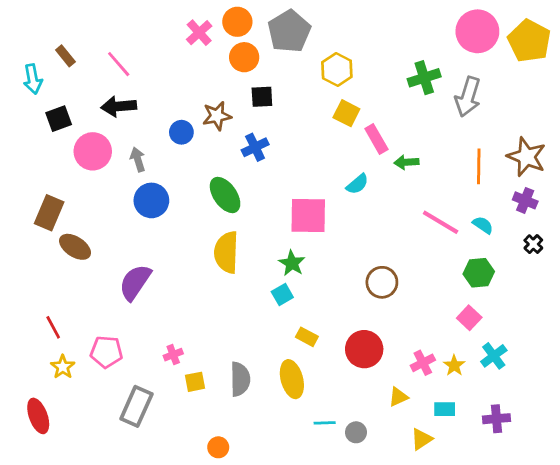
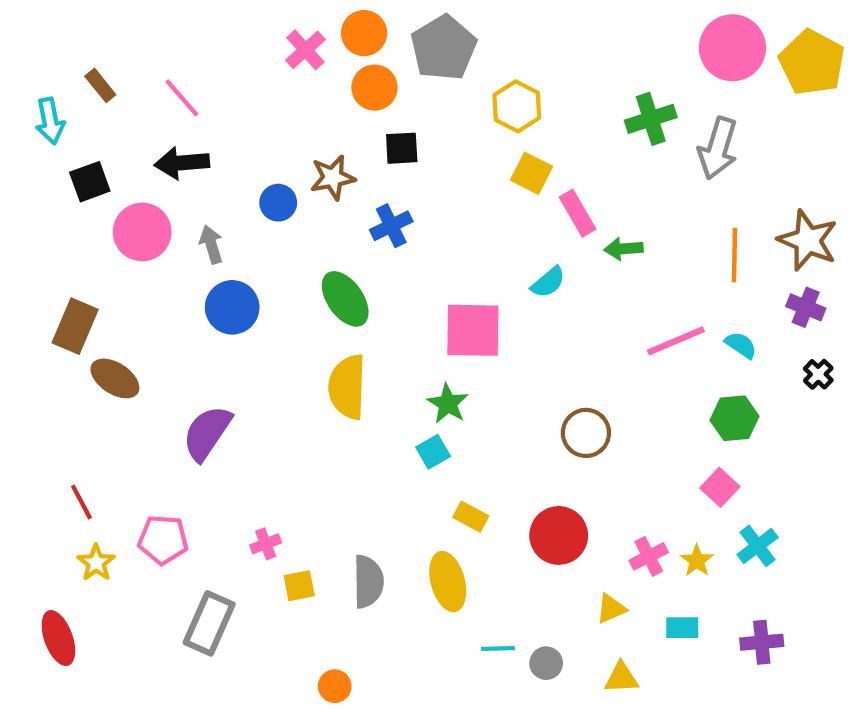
pink line: (441, 222) -> (676, 341), turned -54
yellow triangle: (421, 439) -> (621, 678), moved, turned 30

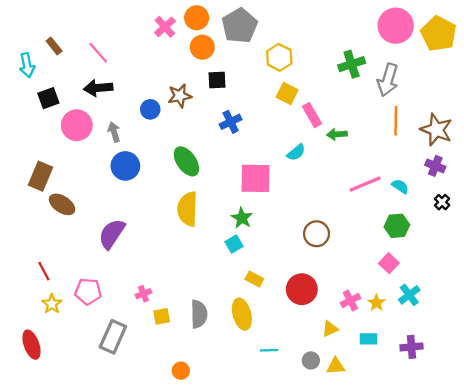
blue cross: (391, 226) -> (231, 122), moved
orange line: (735, 255) -> (396, 121), moved
gray circle: (546, 663) -> (311, 360), moved

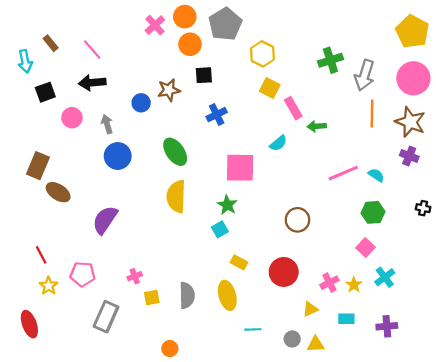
pink circle: (396, 26) -> (413, 78), moved
pink circle: (77, 125) -> (72, 118), size x0.7
black cross: (442, 202) -> (423, 208), moved, turned -32

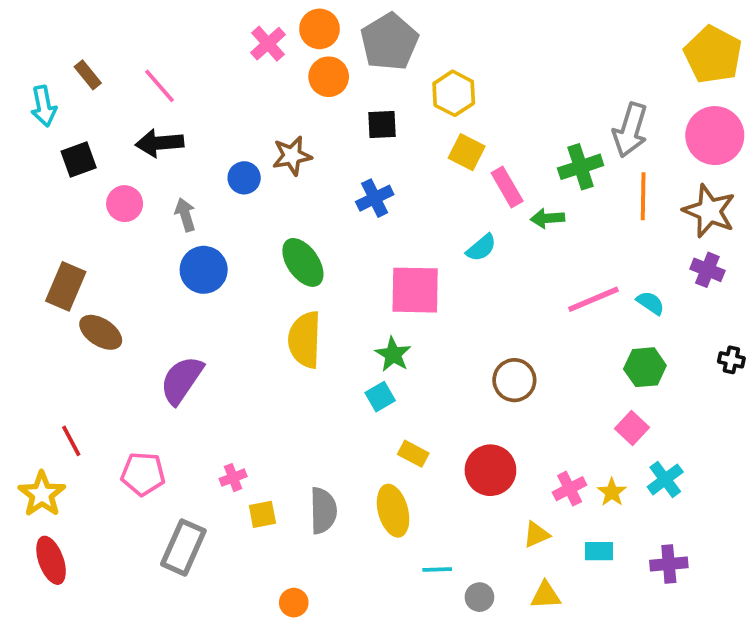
green cross: (330, 60) -> (581, 167), moved
black square: (204, 75) -> (382, 125), moved
yellow star: (49, 286) -> (42, 494), moved, size x1.4
gray circle: (292, 339) -> (479, 597), moved

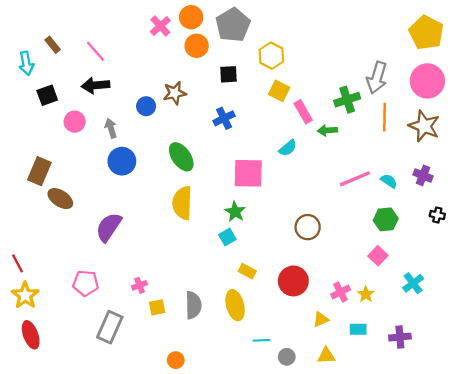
purple cross: (707, 270) -> (423, 175), moved
red line: (71, 441) -> (17, 263), moved
cyan cross: (665, 479) -> (413, 283), moved

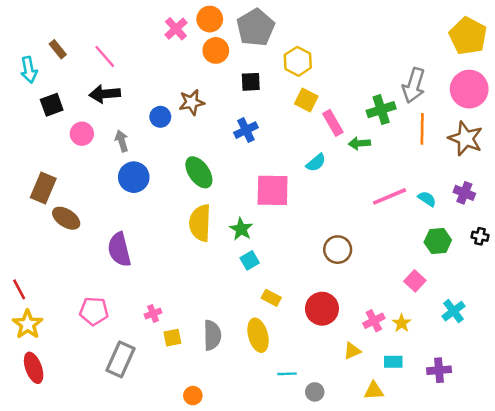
green star: (235, 212) -> (241, 229), moved
green hexagon: (386, 219) -> (438, 241), moved
purple semicircle: (109, 227) -> (119, 250), turned -48
yellow triangle: (326, 356) -> (374, 391), moved

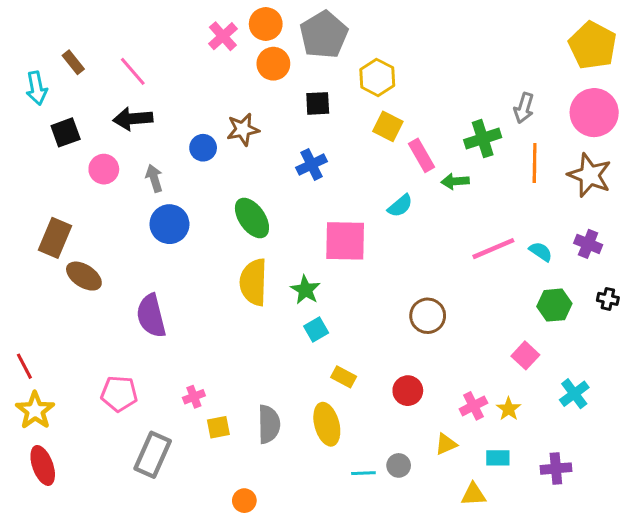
gray arrow: (414, 85) -> (524, 108), size x0.7
red circle: (322, 309) -> (408, 391), size x0.7
gray circle: (315, 392) -> (399, 465), moved

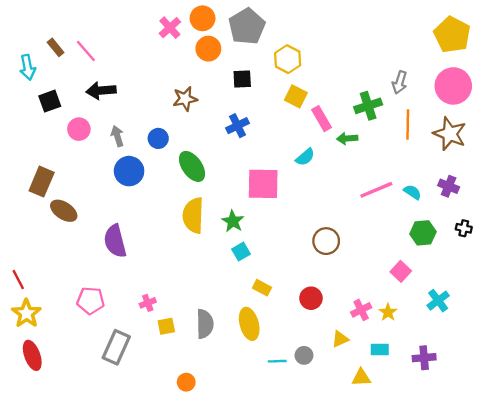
pink line: (133, 71) -> (86, 51), moved
blue circle: (203, 148) -> (158, 138), moved

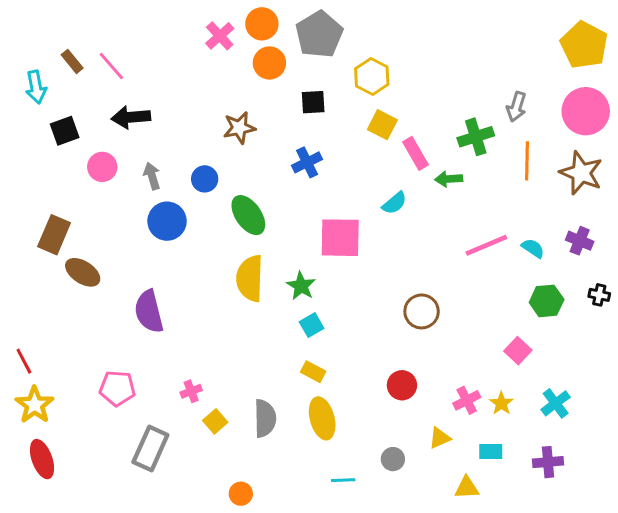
yellow rectangle: (262, 288) -> (313, 372), moved
cyan cross: (438, 301) -> (556, 403), moved
yellow square: (166, 326) -> (215, 421), turned -30
cyan line: (277, 361) -> (343, 480), moved

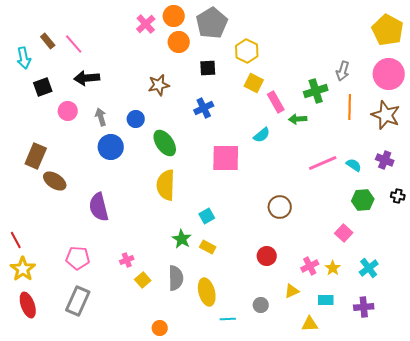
green star: (301, 286) -> (182, 239), moved
yellow ellipse: (322, 418) -> (207, 292), moved
gray rectangle: (150, 449) -> (78, 301), moved

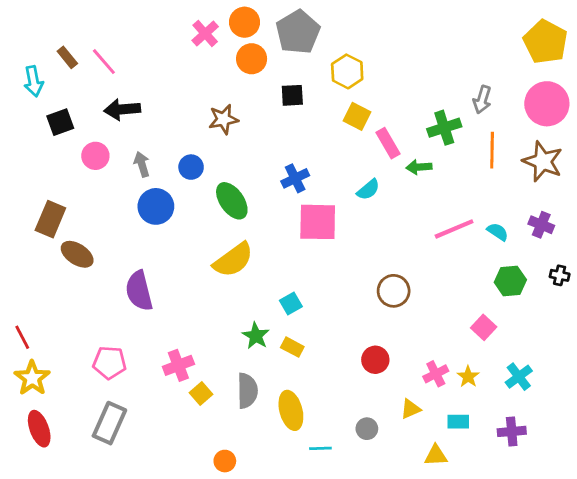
blue cross: (204, 108) -> (295, 178), moved
yellow semicircle: (166, 185) -> (233, 260), turned -128
pink cross: (127, 260) -> (178, 365), size x1.5

